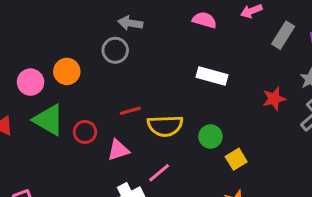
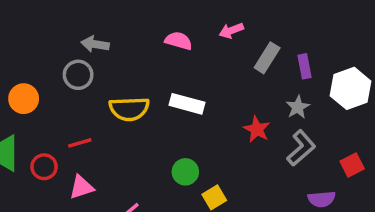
red star: (274, 99) -> (257, 129), turned -30
red line: (130, 111) -> (80, 143), moved
yellow semicircle: (165, 126) -> (129, 109), moved

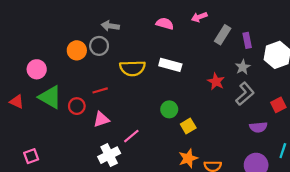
orange circle: (24, 99) -> (77, 50), moved

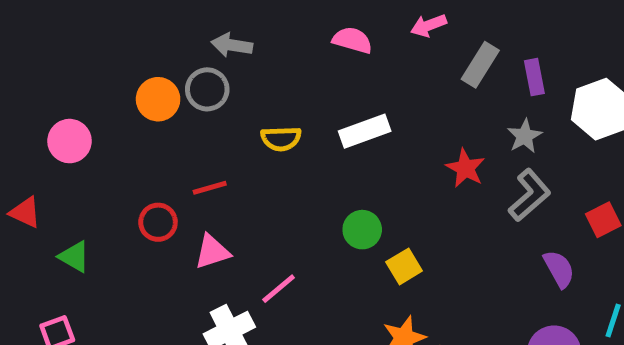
white rectangle: (170, 65) -> (365, 131), turned -35
yellow semicircle: (132, 68) -> (281, 139), size x0.7
green triangle: (50, 97) -> (74, 257), moved, size x0.6
purple semicircle: (258, 127) -> (559, 269), turned -114

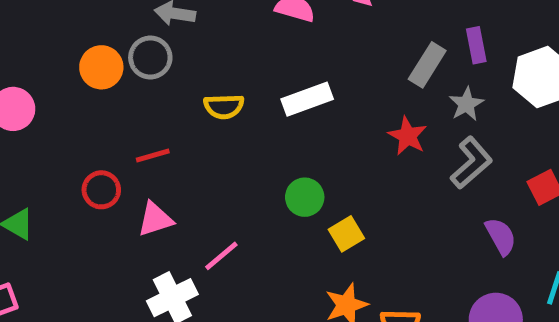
gray rectangle: (480, 65) -> (427, 65), moved

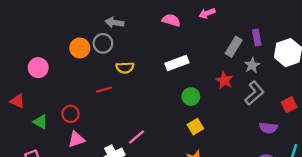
yellow semicircle: (224, 107) -> (125, 68), moved
red circle: (101, 190) -> (71, 114), moved
green circle: (305, 197) -> (191, 97), moved
pink triangle: (155, 219) -> (76, 139), moved
purple semicircle: (501, 236) -> (268, 128), turned 126

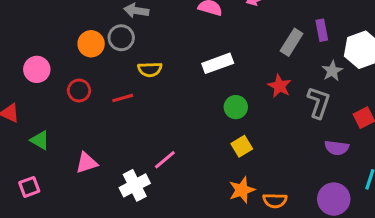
gray star: (252, 65) -> (332, 71), moved
gray L-shape: (254, 93) -> (319, 103), turned -30
red circle: (71, 114) -> (79, 90), moved

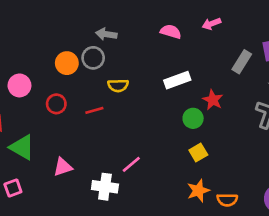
red star: (279, 86) -> (213, 100), moved
green triangle: (40, 140) -> (22, 147), size x1.5
white cross: (135, 185) -> (105, 187), turned 35

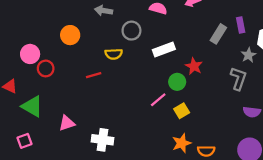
gray circle: (93, 58) -> (131, 31), moved
red circle: (56, 104) -> (46, 68), moved
pink line: (131, 164) -> (158, 100), moved

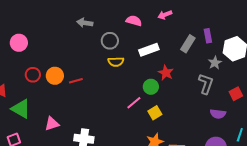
orange circle: (70, 35) -> (55, 76), moved
white rectangle: (164, 50) -> (149, 50), moved
pink circle: (30, 54) -> (19, 43), moved
yellow semicircle: (114, 54) -> (116, 62), moved

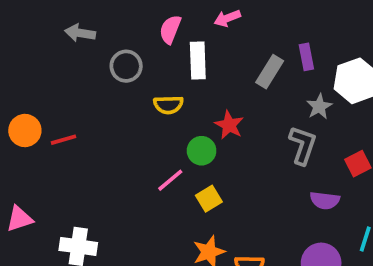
pink semicircle: (134, 21) -> (170, 29), turned -84
white rectangle: (149, 50) -> (198, 61), moved, turned -72
yellow semicircle: (116, 62) -> (168, 105), moved

